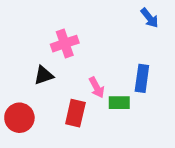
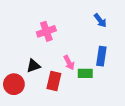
blue arrow: (150, 18) -> (100, 21), moved
black triangle: (44, 75) -> (33, 66), moved

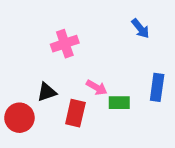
blue rectangle: (101, 56) -> (157, 87), moved
pink arrow: (69, 63) -> (97, 87), turned -32

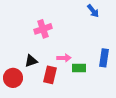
blue arrow: (140, 29) -> (93, 11), moved
pink arrow: (97, 87) -> (64, 58), turned -32

